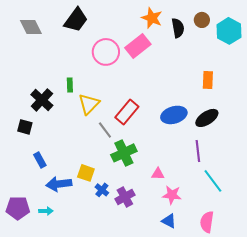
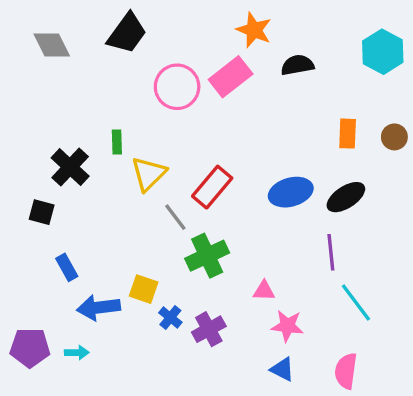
brown circle: (202, 20) -> (394, 137), moved
black semicircle: (178, 28) -> (297, 65), moved, turned -90

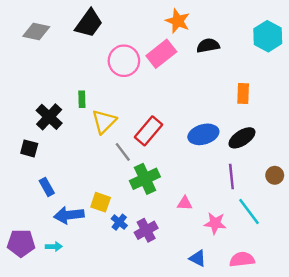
gray diamond: (52, 45) -> (36, 32), turned -52
brown circle: (394, 137) -> (275, 175), moved
pink star: (287, 326) -> (215, 223), moved
pink semicircle: (346, 371) -> (242, 259), turned 75

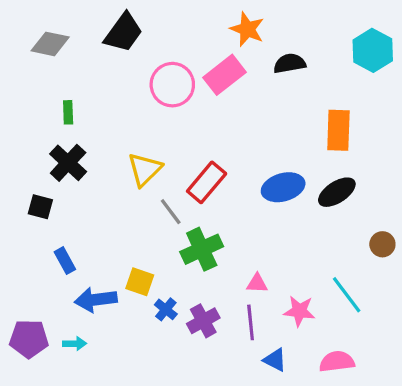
orange rectangle: (243, 93) -> (338, 130), size x1.4
green rectangle: (82, 99) -> (68, 112), moved
purple line: (231, 176) -> (251, 322), moved

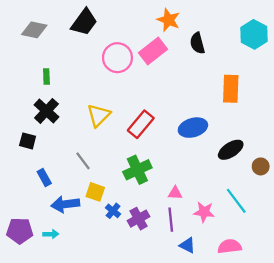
black semicircle: (290, 63) -> (197, 43), turned -95
black ellipse: (337, 192) -> (231, 150), moved
gray line: (171, 212) -> (83, 161), moved

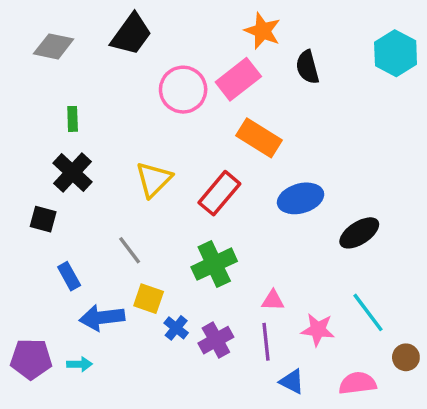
orange rectangle: (231, 89) -> (259, 138), moved, turned -60
brown circle: (261, 166) -> (406, 357), moved

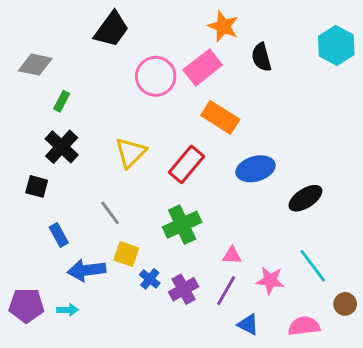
gray diamond: (54, 46) -> (35, 65), moved
green rectangle: (73, 119) -> (62, 101), turned 30
purple line: (266, 342) -> (226, 291), turned 36

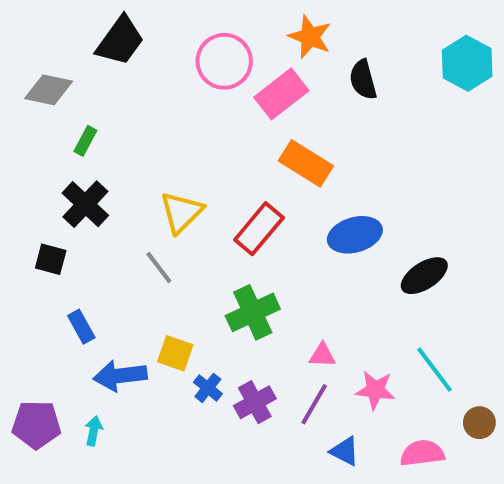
black trapezoid: (112, 29) -> (120, 41), moved
pink circle: (156, 76) -> (224, 61), moved
gray line: (110, 213) -> (159, 267), moved
cyan arrow: (68, 310) -> (94, 431), turned -78

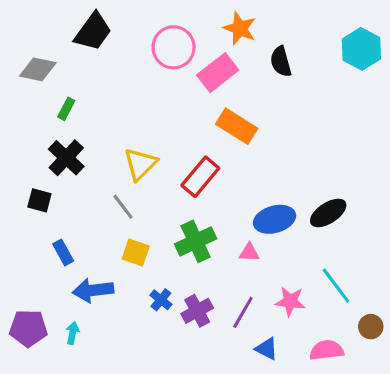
blue ellipse: (355, 235) -> (275, 219), moved
yellow square: (175, 353) -> (136, 252), moved
pink triangle: (322, 355) -> (249, 252), moved

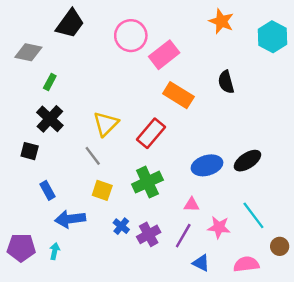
orange star: (240, 28) -> (221, 21), moved
black semicircle: (281, 62) -> (226, 82), moved
pink triangle: (249, 252) -> (192, 205), moved

